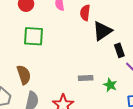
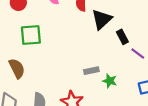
brown semicircle: (24, 75) -> (17, 68), moved
green star: (110, 85) -> (110, 81), moved

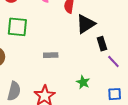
gray rectangle: (91, 71) -> (51, 55), moved

